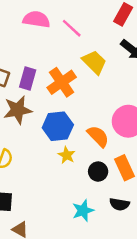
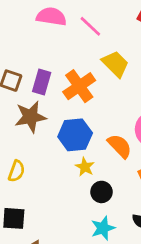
black circle: (98, 172) -> (102, 192), moved

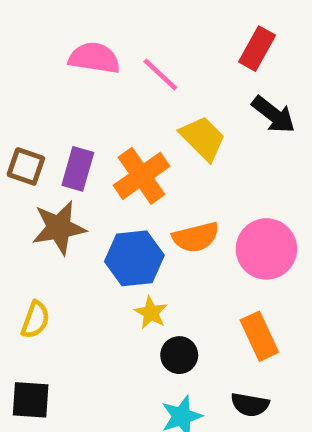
orange semicircle: (120, 146) -> (196, 237), moved, turned 120

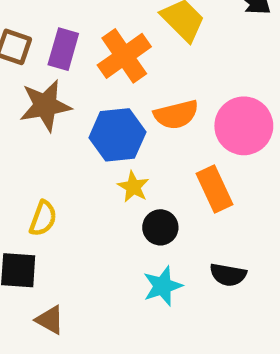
yellow semicircle: (35, 320) -> (43, 218), moved
orange rectangle: (259, 336) -> (214, 189), moved

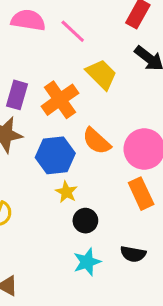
orange semicircle: (176, 115) -> (97, 141), turned 56
orange rectangle: (214, 189) -> (141, 194), moved

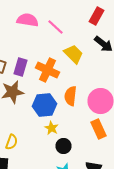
orange cross: (60, 100) -> (48, 70), turned -30
orange semicircle: (97, 141) -> (70, 96), turned 54

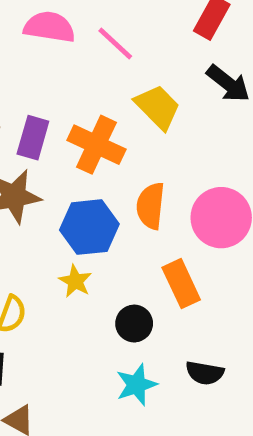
yellow star: (52, 128) -> (75, 281), moved
orange rectangle: (98, 129) -> (181, 284), moved

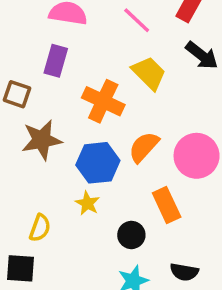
pink line: (115, 44) -> (137, 20), moved
purple rectangle: (33, 138) -> (56, 61), moved
orange semicircle: (151, 206) -> (144, 147), turned 36

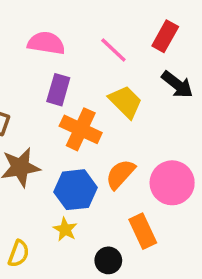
purple rectangle: (56, 61) -> (58, 90), moved

